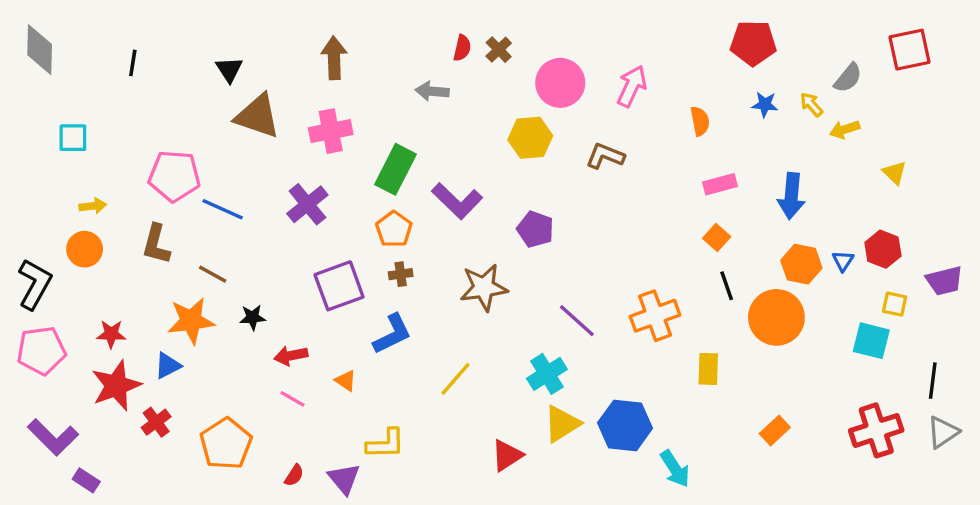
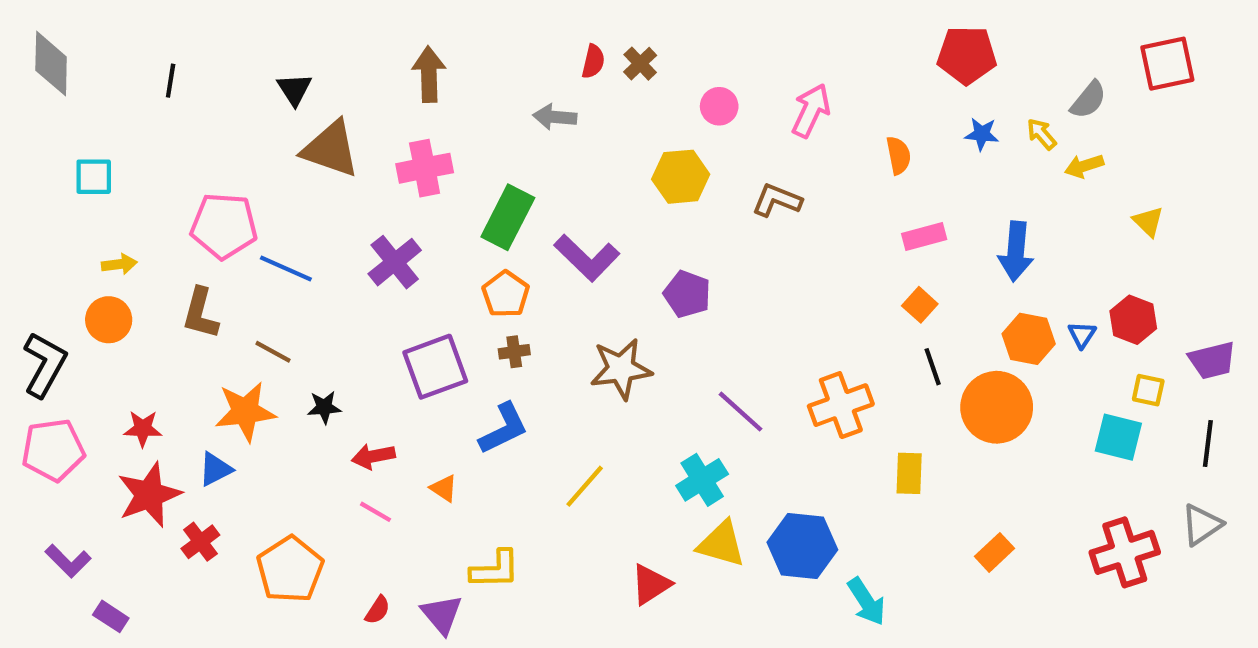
pink circle: (560, 83) -> (719, 106), size x0.6
black line: (933, 381) -> (1208, 444), moved
yellow triangle: (562, 424) -> (721, 544), turned 48
gray triangle: (943, 432) -> (1202, 525), moved
purple L-shape: (53, 437) -> (68, 561), size x0.7

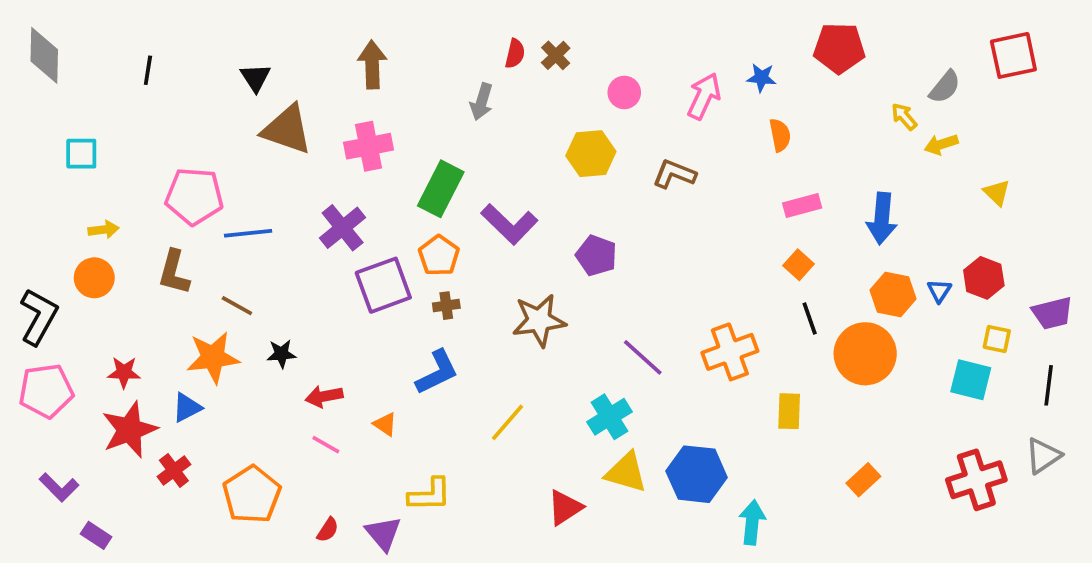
gray arrow: (555, 117) -> (482, 102), turned -78
blue star: (982, 134) -> (761, 78), moved
blue line: (286, 269) -> (248, 233), turned -30
purple square: (435, 367) -> (383, 285), moved
cyan arrow: (866, 601) -> (752, 522), turned -141

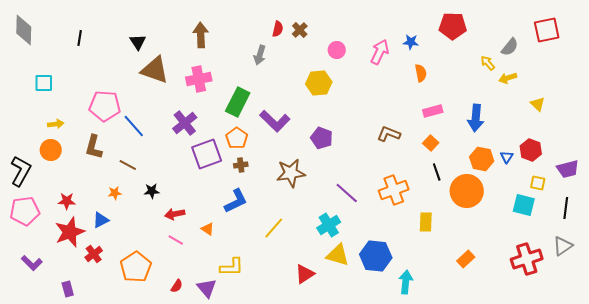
brown L-shape: (674, 174) -> (389, 134), moved
blue line: (248, 233) -> (134, 126), turned 55
orange star: (213, 357) -> (115, 193), size x0.5
purple rectangle: (96, 535) -> (68, 289), moved, turned 42

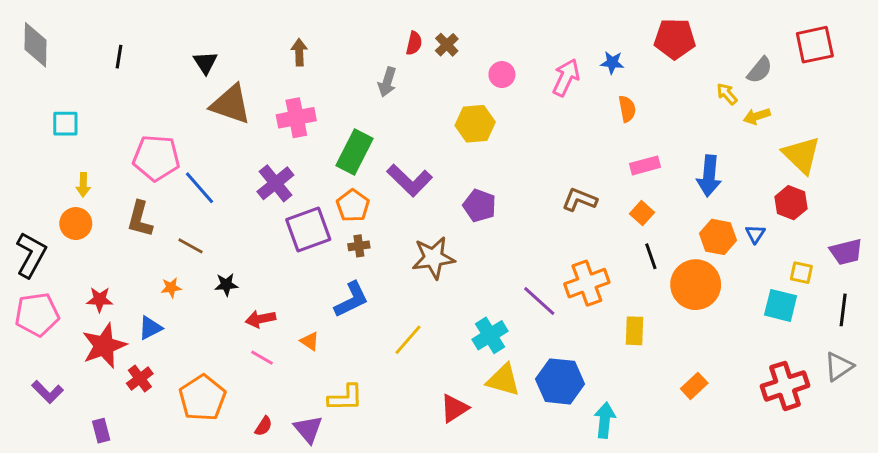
brown arrow: (201, 35) -> (299, 52), size x0.7
yellow triangle: (538, 104) -> (801, 155), size x1.8
yellow arrow: (56, 124) -> (83, 185), turned 98
red hexagon: (531, 150) -> (791, 203), moved
purple line: (347, 193) -> (539, 301), moved

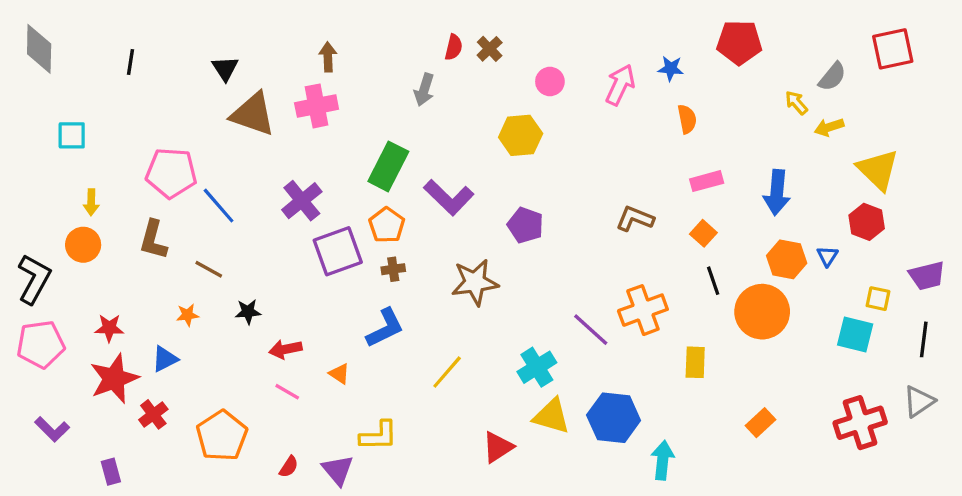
pink cross: (296, 118) -> (317, 106), moved

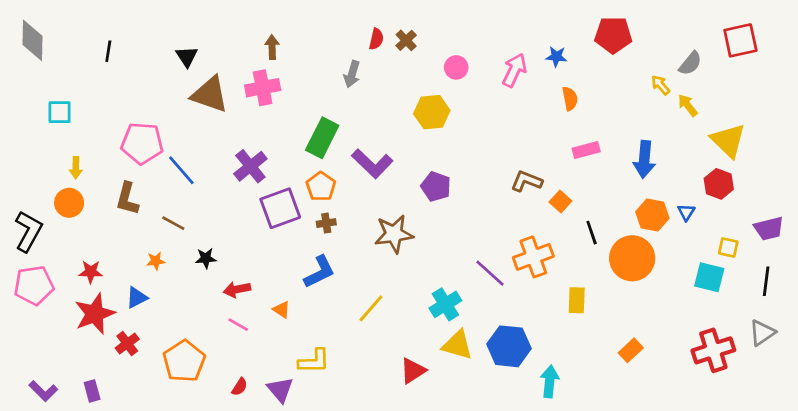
yellow arrow: (829, 127) -> (688, 105), turned 70
orange square: (703, 233) -> (560, 201), moved
purple L-shape: (52, 429) -> (43, 391), moved

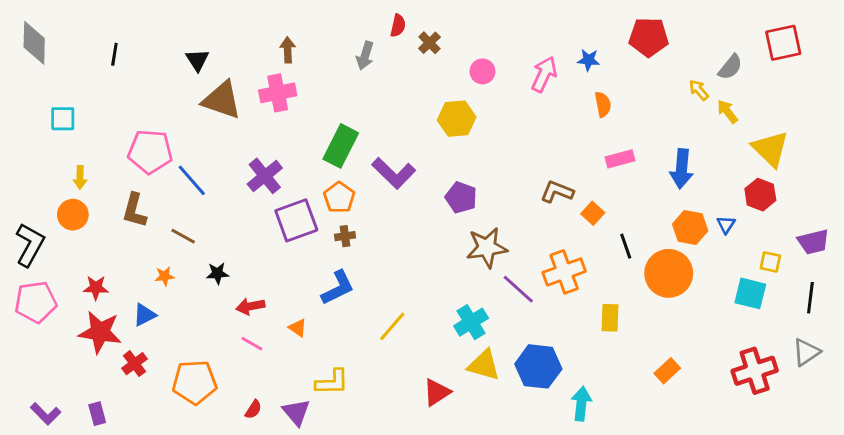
red semicircle: (376, 39) -> (398, 26), moved
gray arrow: (352, 74) -> (365, 56), moved
brown star: (394, 234) -> (487, 248), moved
red star: (95, 314) -> (100, 332), turned 30
orange pentagon: (184, 361) -> (195, 382), turned 30

